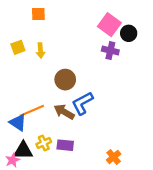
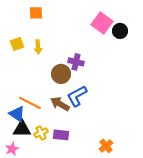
purple cross: (110, 51) -> (76, 62), moved
orange line: (32, 111) -> (30, 103), turned 50
black triangle: (23, 151) -> (22, 129), moved

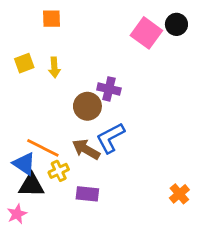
black circle: (120, 31) -> (176, 24), moved
yellow cross: (41, 133) -> (59, 171), moved
orange cross: (106, 146) -> (179, 194), moved

